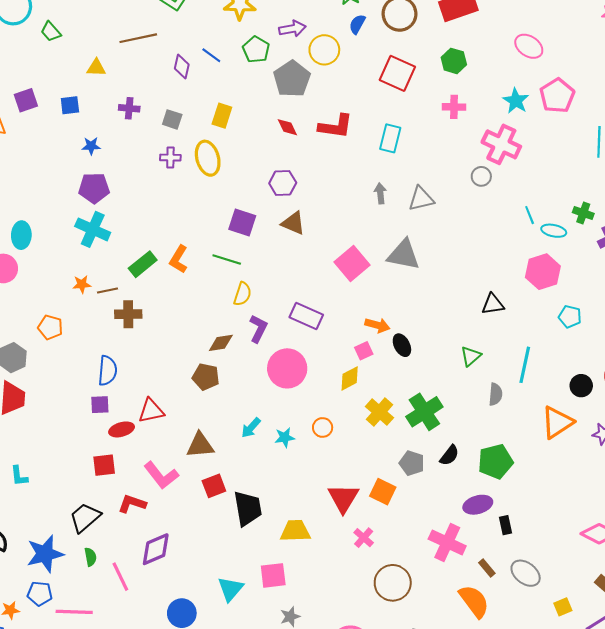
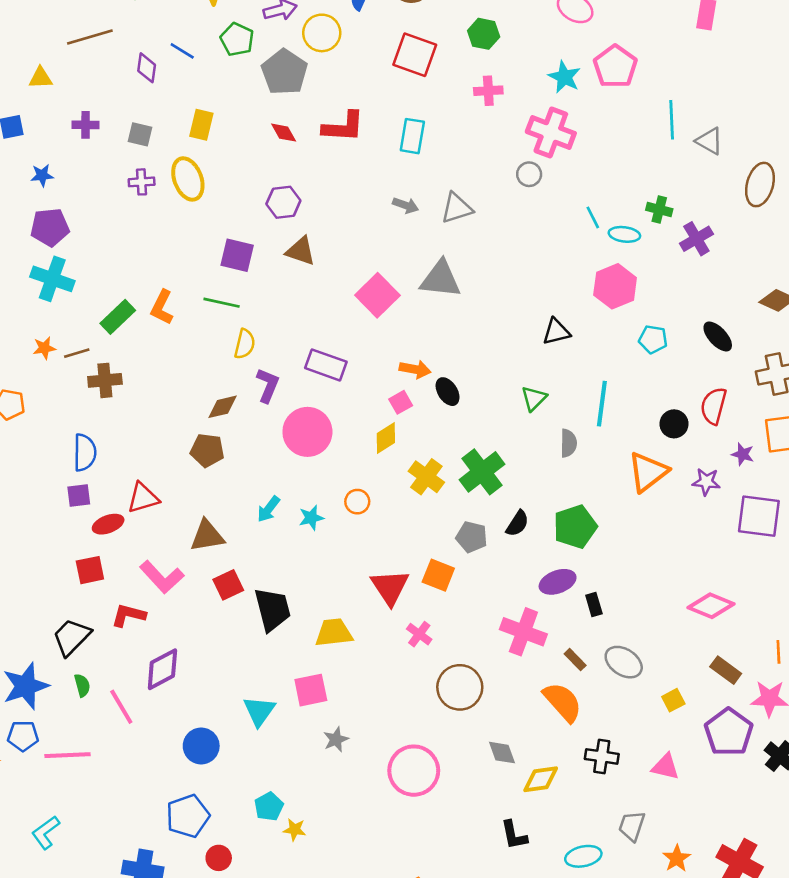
gray arrow: (380, 193) -> (406, 205), turned 120

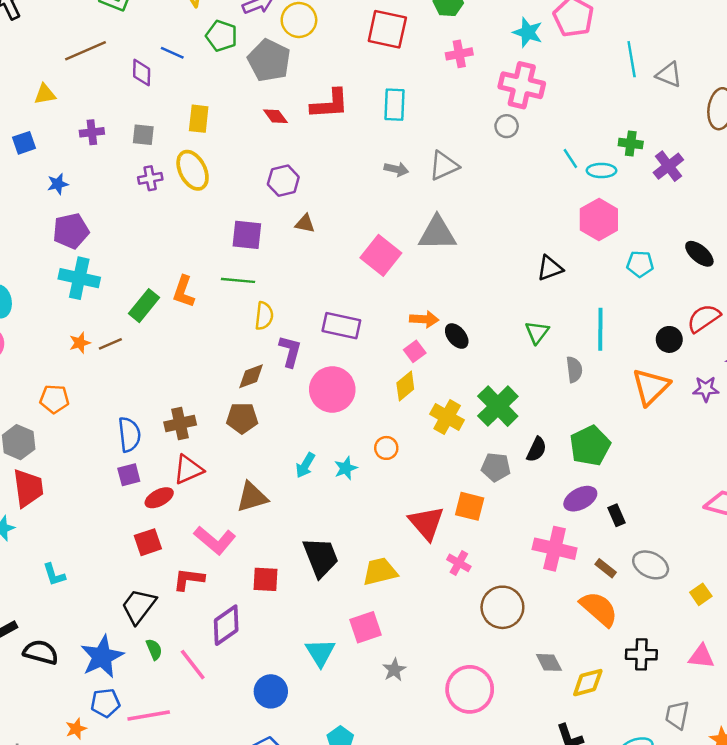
brown triangle: (301, 251) -> (305, 224), size x0.7
brown cross: (105, 380) -> (180, 424), moved
red semicircle: (714, 406) -> (704, 318), turned 48
red square: (228, 585) -> (266, 579), moved, turned 36

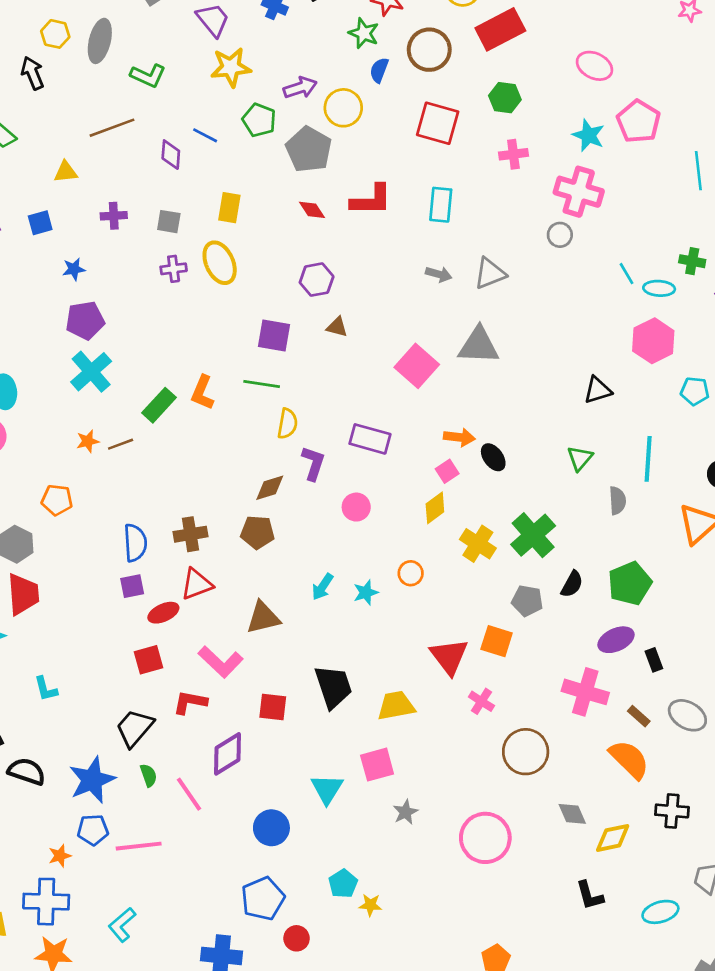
cyan cross: (79, 278) -> (91, 372), turned 33
pink circle: (332, 389) -> (356, 507), size x0.6

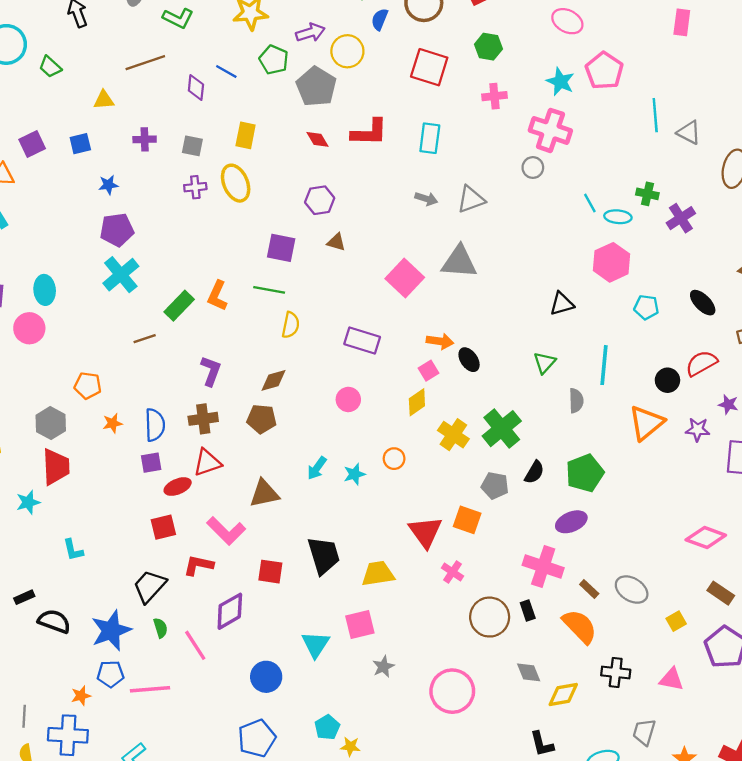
orange star: (88, 441) -> (113, 423), moved
purple L-shape: (313, 463) -> (211, 371), moved
black rectangle: (654, 660) -> (528, 611), moved

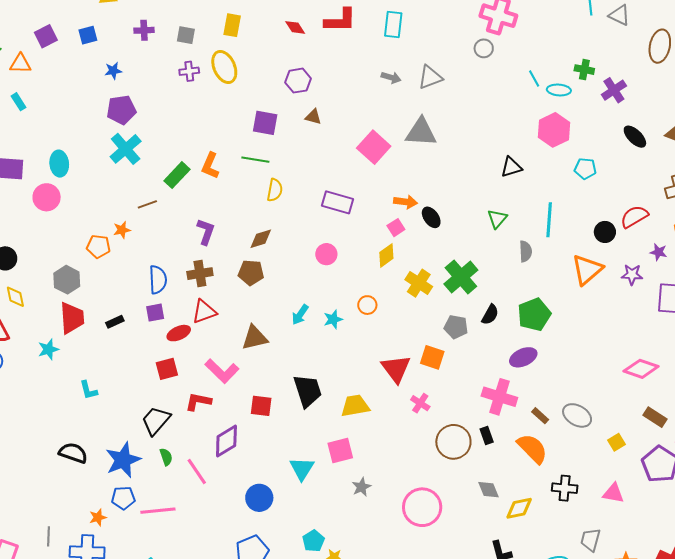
black ellipse: (703, 303) -> (635, 137), moved
orange star: (113, 423) -> (122, 230), moved
black rectangle: (24, 597) -> (115, 322), moved

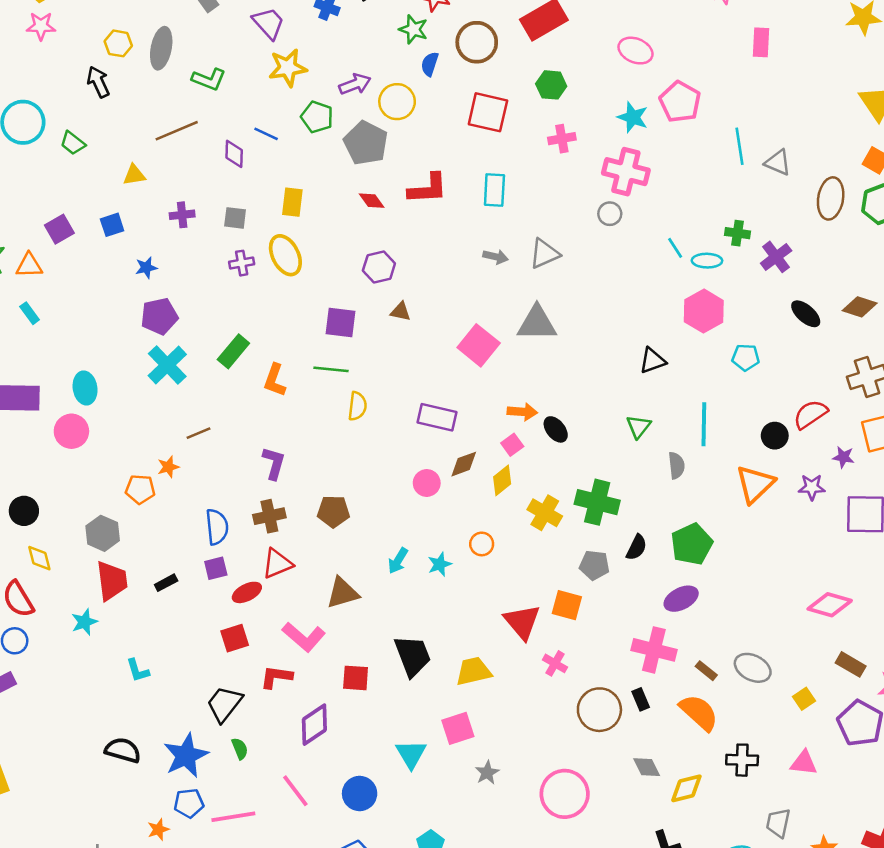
green rectangle: (177, 175) -> (233, 351), moved
brown diamond: (261, 239) -> (464, 464), moved
green cross: (461, 277) -> (597, 502), turned -32
pink line: (197, 471) -> (295, 791), moved

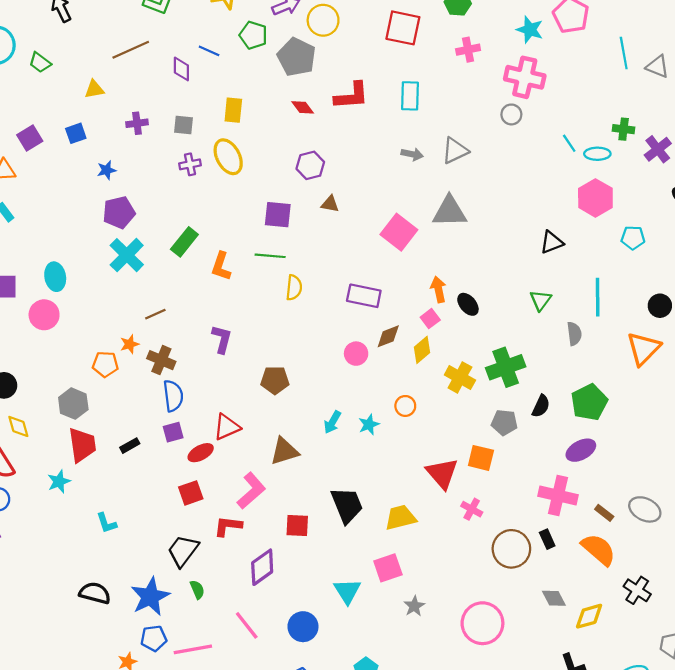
orange arrow: (522, 412) -> (438, 289), turned -105
green cross: (597, 502) -> (506, 367), turned -33
brown cross: (269, 516) -> (161, 360), moved, turned 36
pink L-shape: (304, 637) -> (251, 491), turned -81
black cross: (742, 760) -> (637, 590), turned 32

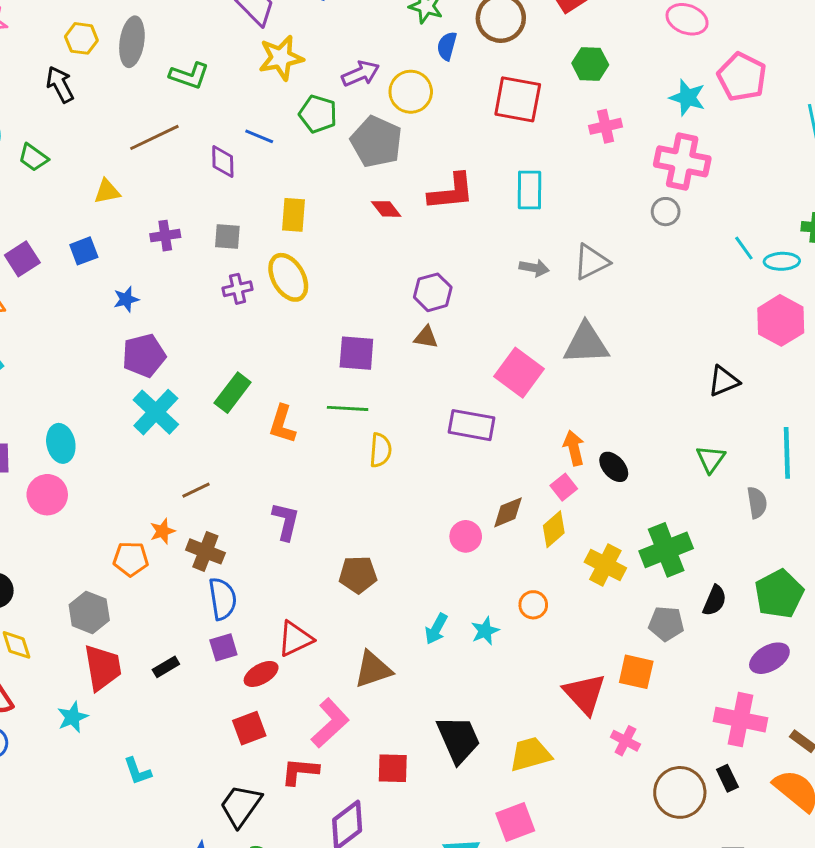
purple hexagon: (310, 165) -> (433, 292), moved
purple rectangle: (364, 296) -> (472, 425), moved

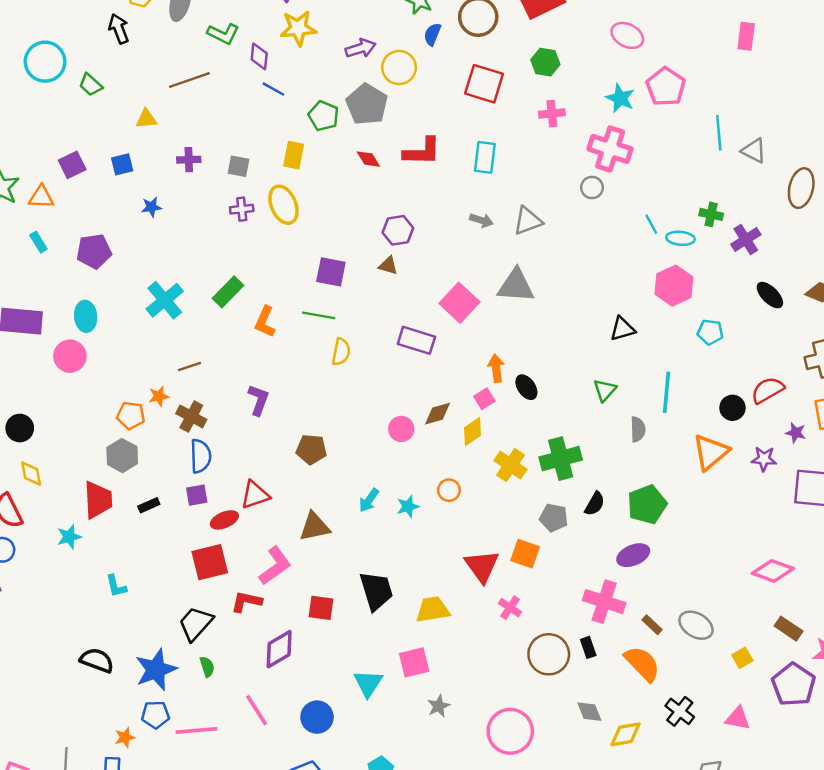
green pentagon: (318, 114) -> (324, 116), moved
purple diamond: (223, 161) -> (259, 56), moved
purple pentagon: (144, 355) -> (94, 251), moved
gray hexagon: (89, 612) -> (122, 456), moved
red square: (249, 728) -> (210, 562), size x1.4

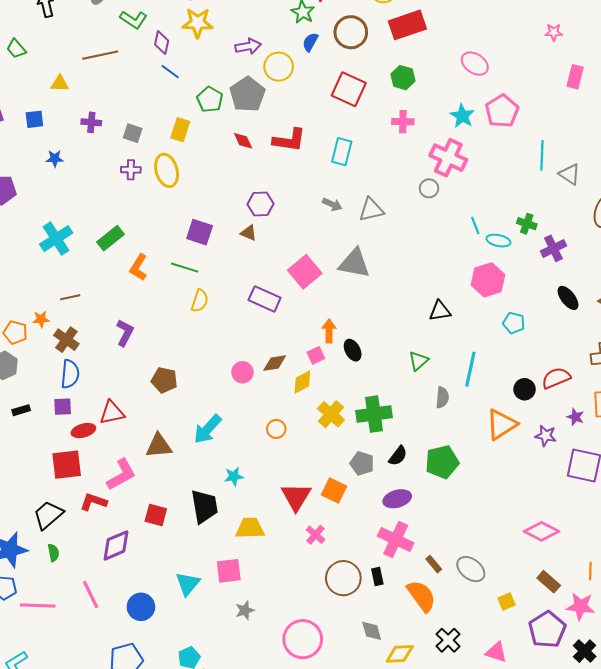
cyan arrow: (369, 500) -> (208, 429), size x1.5
cyan star: (408, 506) -> (234, 476), moved
purple ellipse: (633, 555) -> (397, 499), moved

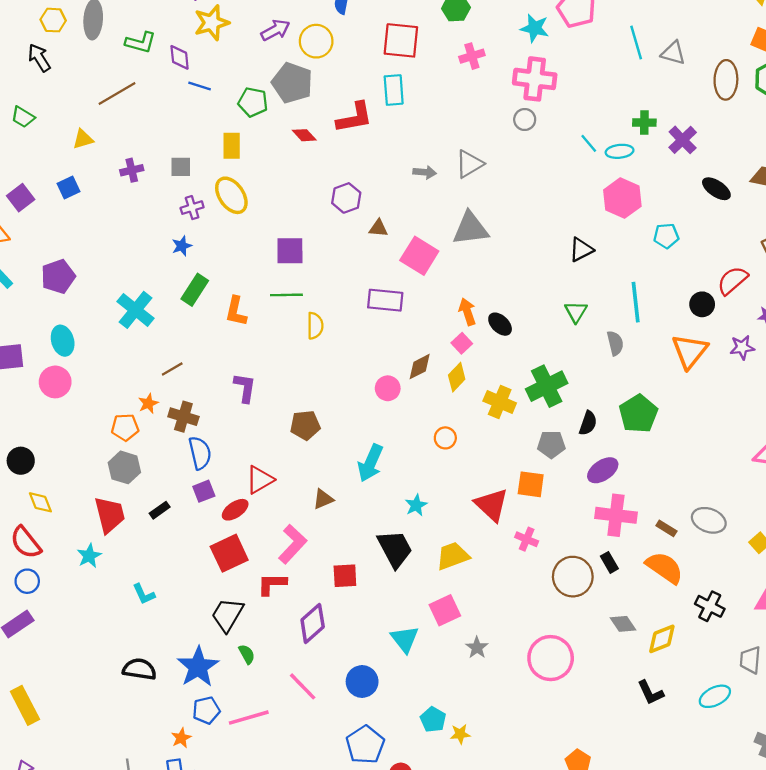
cyan rectangle: (342, 152) -> (394, 90), moved
blue star: (55, 158) -> (182, 246), moved
brown triangle: (249, 233) -> (378, 228), moved
brown triangle: (159, 446) -> (323, 499), size x0.7

